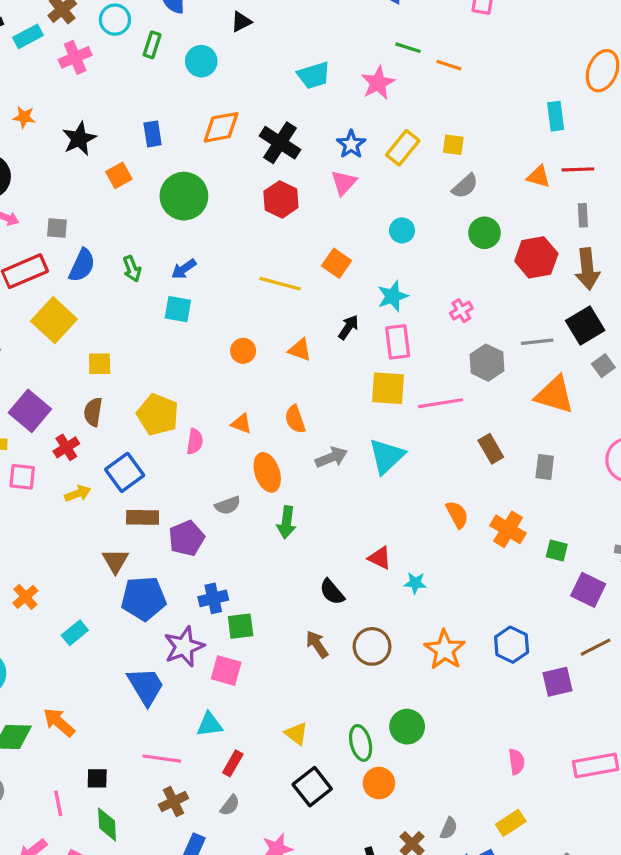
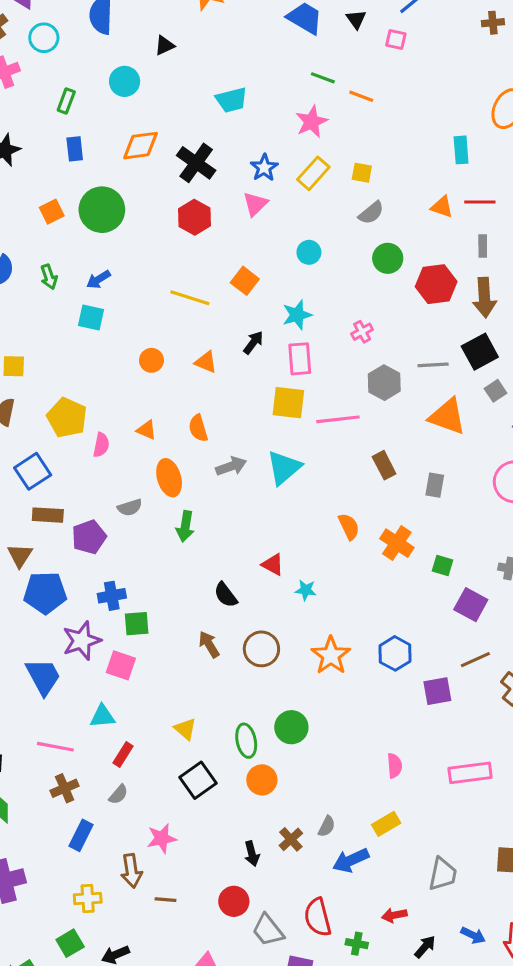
green rectangle: (152, 45) -> (66, 101), moved
pink star: (378, 83) -> (312, 122), moved
orange square: (119, 175) -> (52, 212), moved

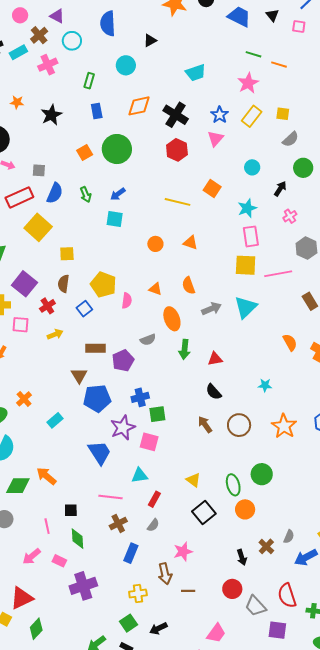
black arrow: (253, 343) -> (280, 189), moved
blue square: (33, 471) -> (84, 309), moved, size x0.7
red triangle: (273, 565) -> (215, 359), moved, turned -35

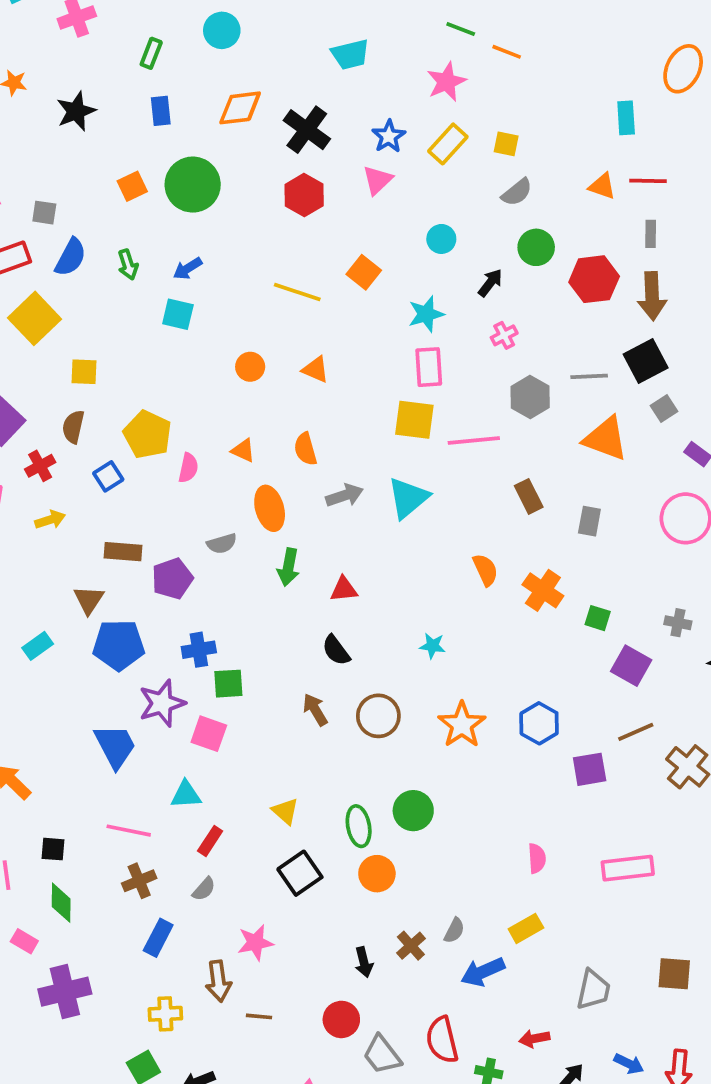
cyan rectangle: (55, 420) -> (38, 646), moved

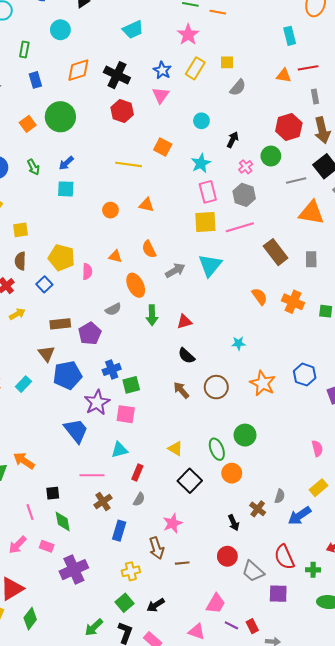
green circle: (536, 247) -> (271, 156), moved
gray hexagon: (530, 397) -> (244, 195), moved
brown rectangle: (529, 496) -> (276, 252), size x1.4

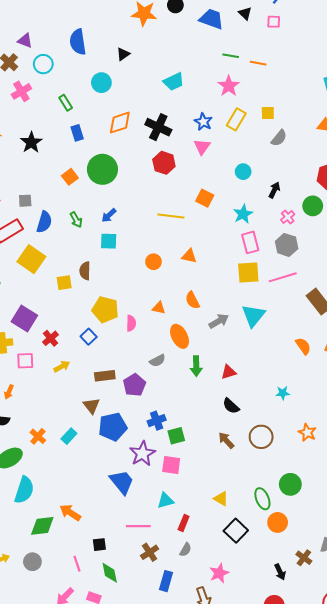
green rectangle: (24, 50) -> (66, 103), turned -42
brown semicircle: (20, 261) -> (85, 271), moved
orange star: (263, 383) -> (307, 433), size x0.7

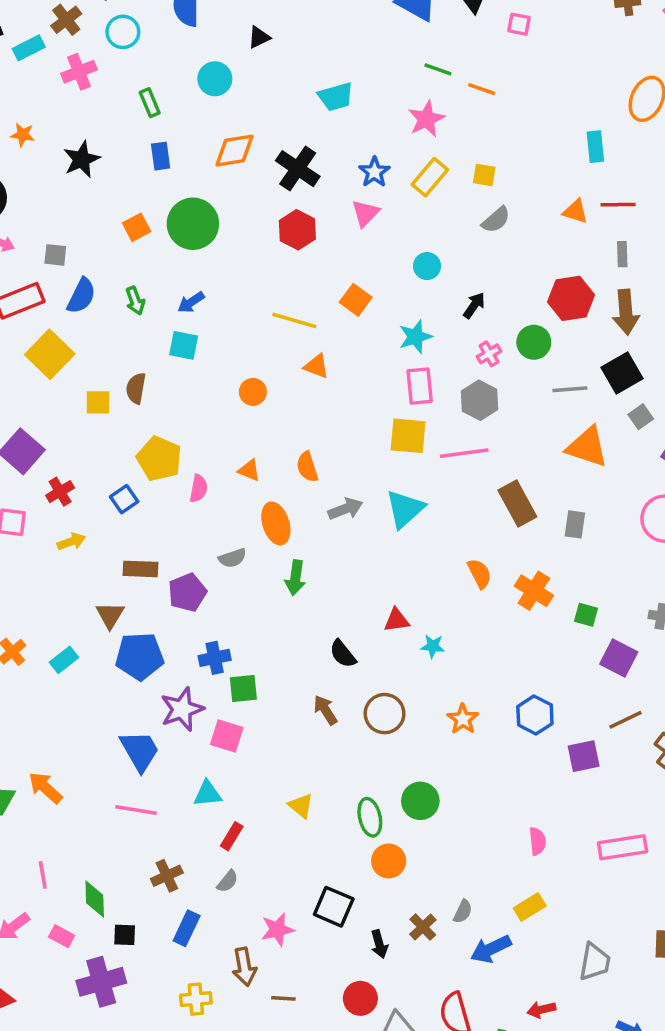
orange triangle: (189, 256) -> (316, 366), moved
red triangle: (229, 372) -> (397, 620), moved
pink line: (138, 526) -> (136, 810), moved
black square: (236, 531) -> (334, 907), moved, turned -30
black square: (99, 545) -> (125, 935), moved

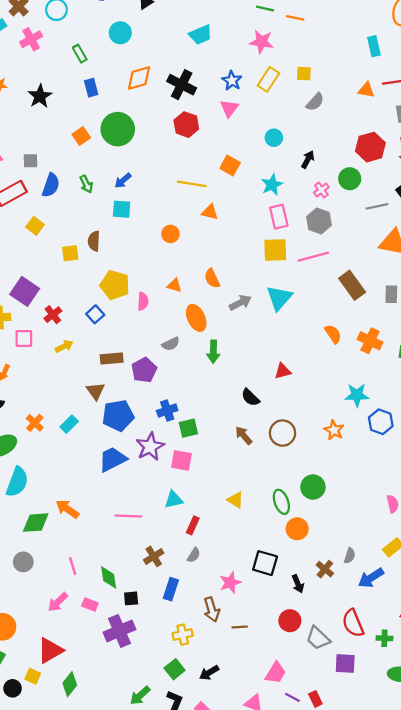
pink star: (426, 119) -> (262, 42), turned -30
yellow square: (50, 354) -> (35, 226), size x0.6
cyan star: (433, 646) -> (357, 395), moved, size x1.5
blue trapezoid: (140, 751) -> (113, 459), moved, turned -80

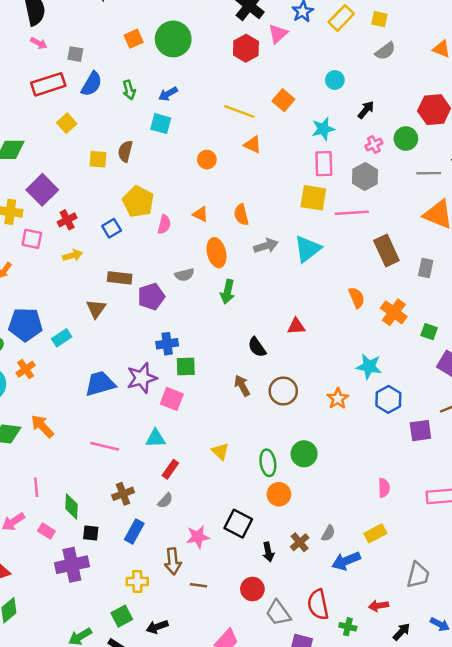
pink triangle: (229, 108) -> (278, 34), moved
blue pentagon: (118, 416) -> (25, 324), moved
orange cross: (35, 423) -> (26, 369), moved

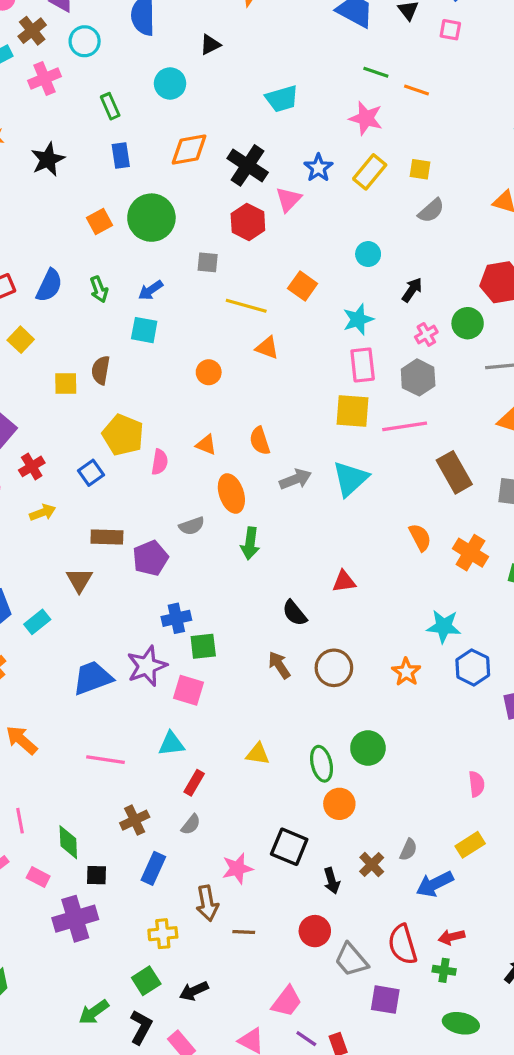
gray square: (75, 54) -> (208, 262), moved
yellow triangle: (220, 451) -> (258, 754), turned -30
red arrow: (378, 606) -> (452, 937), moved

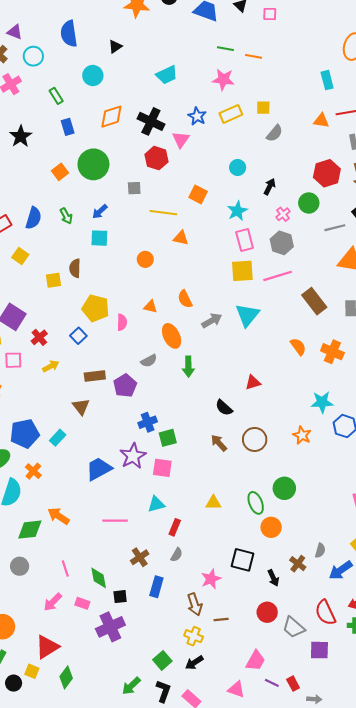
yellow rectangle: (370, 172) -> (231, 114), turned 35
yellow cross: (163, 934) -> (194, 636), moved, turned 36

